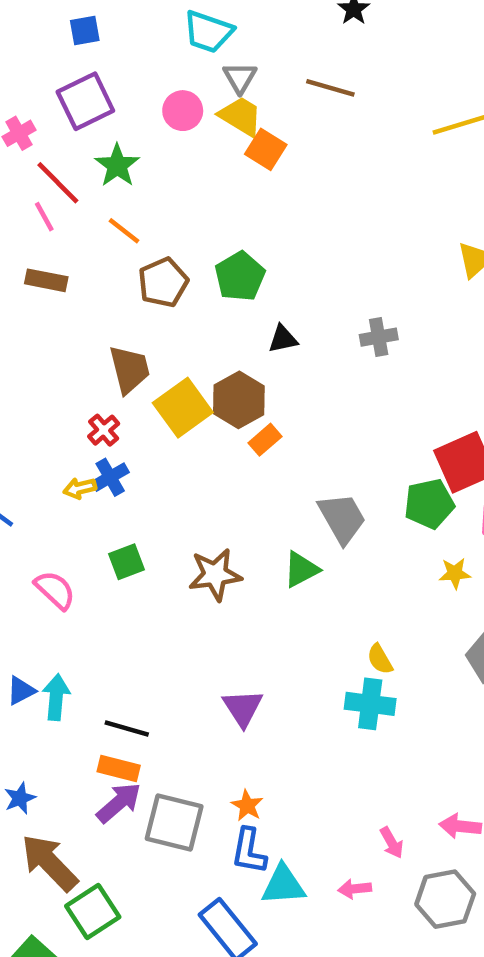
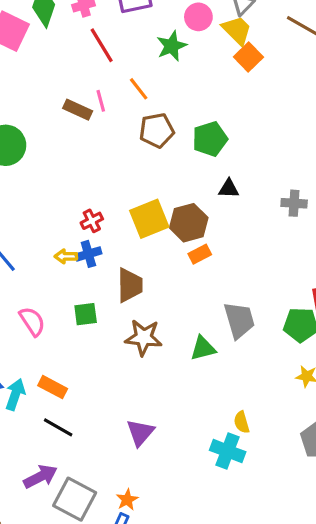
green star: (117, 165) -> (172, 46), moved
pink line: (44, 217) -> (101, 101), moved
brown trapezoid: (129, 369) -> (130, 285), moved
orange rectangle: (119, 768) -> (53, 387), moved

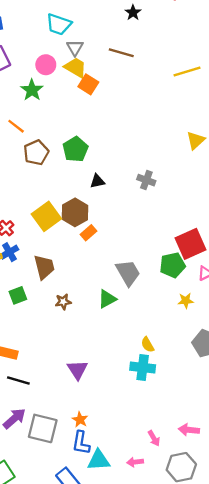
gray cross: (294, 203) -> (146, 180), turned 30
brown star: (144, 337) -> (63, 302), size x0.6

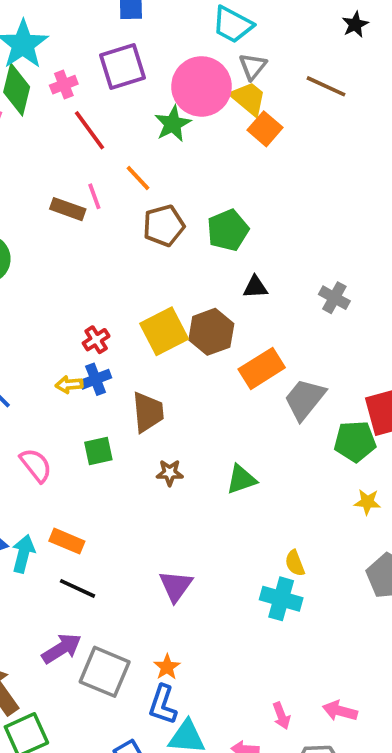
pink circle: (46, 65) -> (202, 86), size x1.8
orange rectangle: (88, 233) -> (262, 368), moved, size x1.6
gray trapezoid: (128, 273) -> (305, 399), moved, turned -120

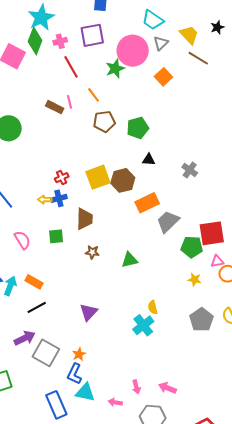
yellow trapezoid: (248, 98) -> (189, 35), moved
black line: (78, 588) -> (37, 307), turned -60
cyan cross: (281, 599) -> (143, 325), turned 30

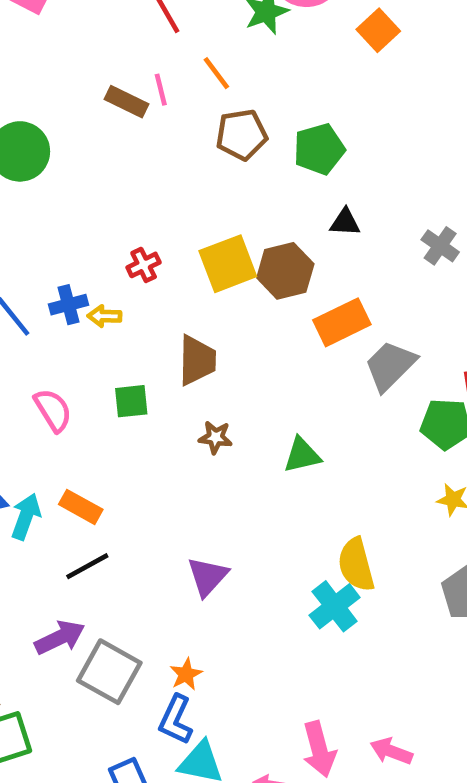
blue cross: (59, 198) -> (69, 305), moved
yellow semicircle: (153, 307) -> (356, 565), size x1.6
pink arrow: (136, 387) -> (319, 749), size x1.6

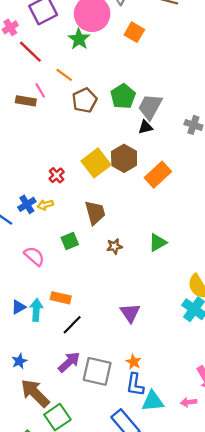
gray trapezoid: (390, 366) -> (150, 107), moved

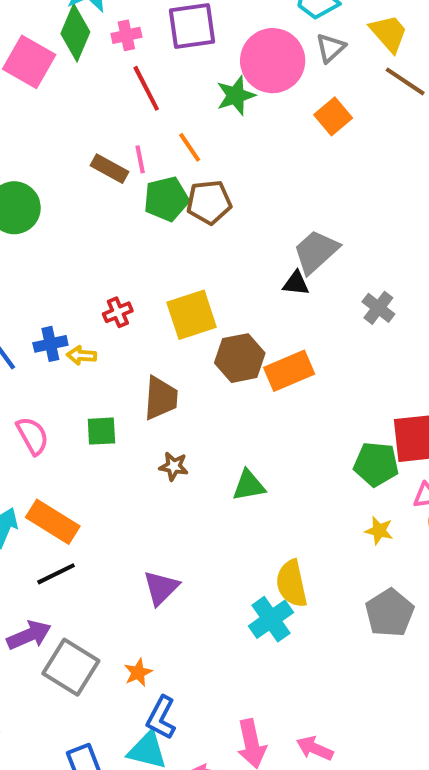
green pentagon: (123, 96) -> (166, 199), moved
brown hexagon: (124, 158) -> (240, 358), moved
orange rectangle: (61, 298) -> (53, 522), size x1.4
blue L-shape: (135, 385) -> (161, 718), moved

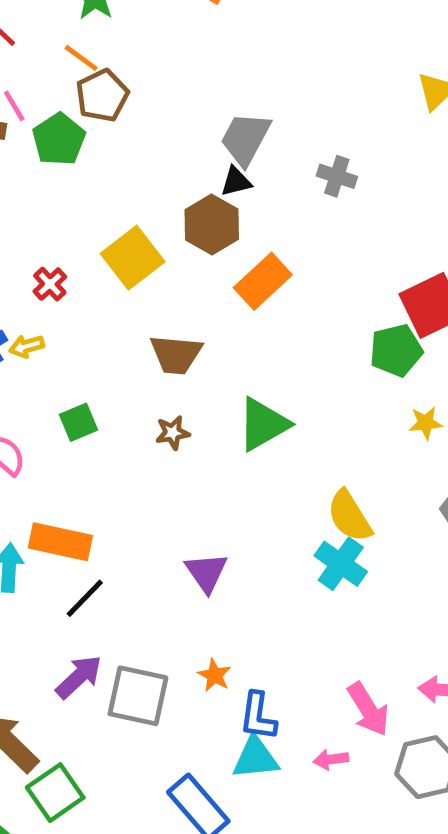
orange line: (190, 147) -> (81, 58), moved
brown pentagon: (209, 202) -> (102, 96), moved
brown hexagon: (240, 358) -> (212, 225), moved
brown trapezoid: (161, 398) -> (176, 354), moved, turned 111
green triangle: (249, 485) -> (263, 424), size x1.4

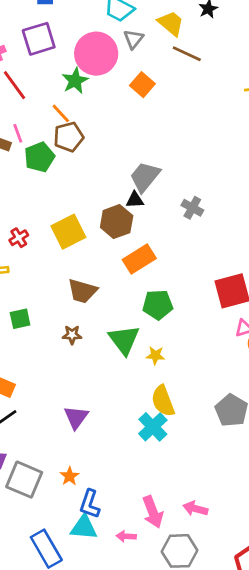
green pentagon: (396, 350) -> (158, 305), moved
yellow star: (426, 423) -> (155, 355), moved
green triangle: (263, 424) -> (124, 340), turned -48

